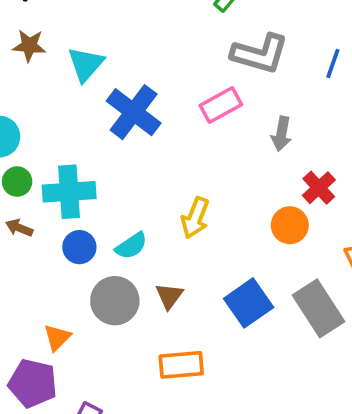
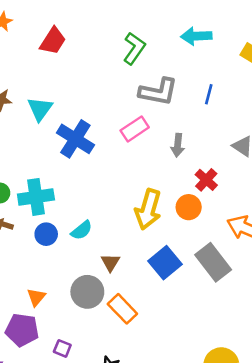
yellow arrow: (195, 218) -> (148, 209), moved, size x1.4
gray circle: (115, 301) -> (87, 292), moved
orange rectangle: (181, 365) -> (122, 309), turned 56

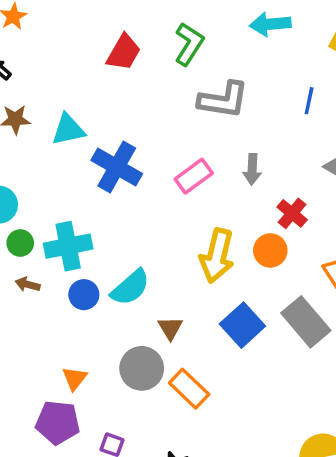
red trapezoid: (53, 41) -> (124, 52), moved
blue line: (209, 94) -> (309, 101), moved
cyan triangle: (40, 109) -> (68, 130), turned 44
pink rectangle: (135, 129) -> (194, 176), moved
cyan semicircle: (82, 230) -> (130, 287), size x1.4

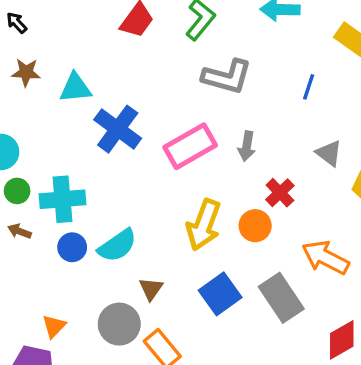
pink rectangle: (194, 176) -> (190, 146), size x1.4

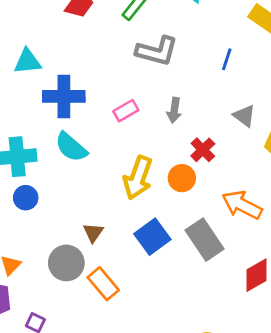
blue cross: (118, 129) -> (64, 96), turned -36
pink rectangle: (190, 146) -> (126, 111), size x0.6
cyan semicircle: (117, 246) -> (71, 147), moved, turned 76

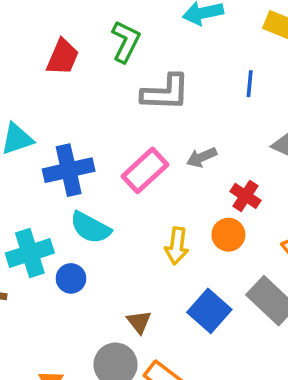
gray arrow: (174, 110) -> (202, 157), turned 70
pink rectangle: (126, 111) -> (145, 170), size x1.5
yellow arrow: (138, 178) -> (177, 246), size x0.7
blue circle: (26, 198) -> (71, 278), moved

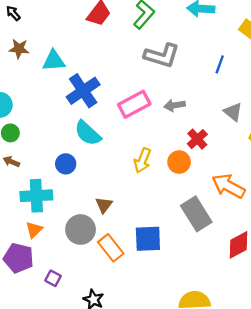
blue cross: (69, 170) -> (83, 91), turned -36
cyan cross: (30, 253) -> (36, 196), moved
blue square: (209, 311) -> (148, 239), moved, turned 32

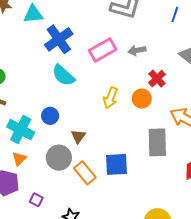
blue circle: (66, 164) -> (50, 116), moved
cyan cross: (36, 196) -> (21, 130), turned 32
gray rectangle: (196, 214) -> (157, 142), turned 32

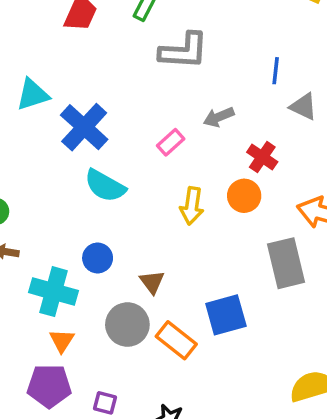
blue line: (175, 15) -> (276, 71), moved
pink rectangle: (103, 50) -> (171, 142), moved, size x0.6

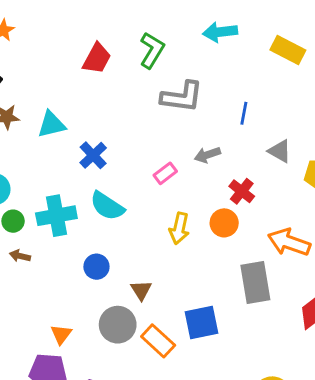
blue line: (276, 71) -> (244, 113), moved
blue cross: (84, 127) -> (93, 155), size x0.7
cyan cross: (54, 292) -> (56, 216), moved, turned -30

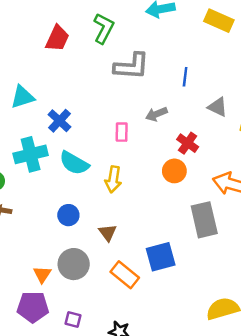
pink rectangle: (165, 173) -> (122, 132), turned -48
cyan cross: (56, 216) -> (31, 154), moved
yellow arrow: (179, 228) -> (113, 179), moved
gray circle: (118, 325) -> (74, 264), moved

